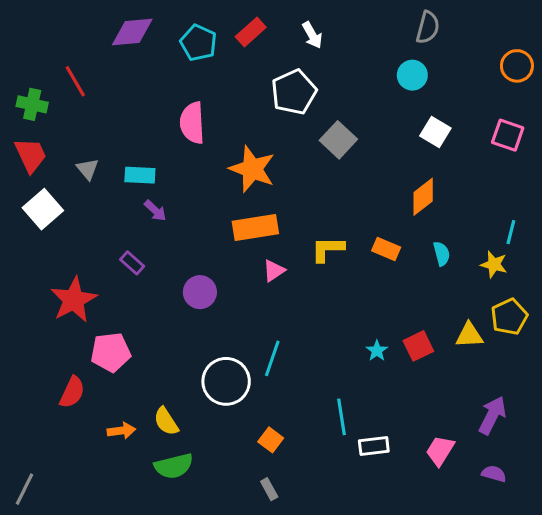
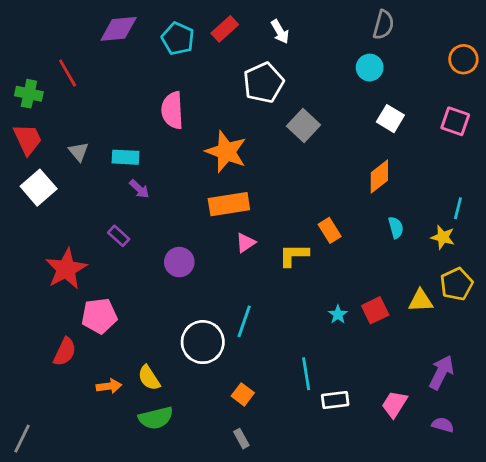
yellow L-shape: (328, 249) -> (294, 255), moved
orange rectangle: (386, 249) -> (330, 230), moved, turned 35

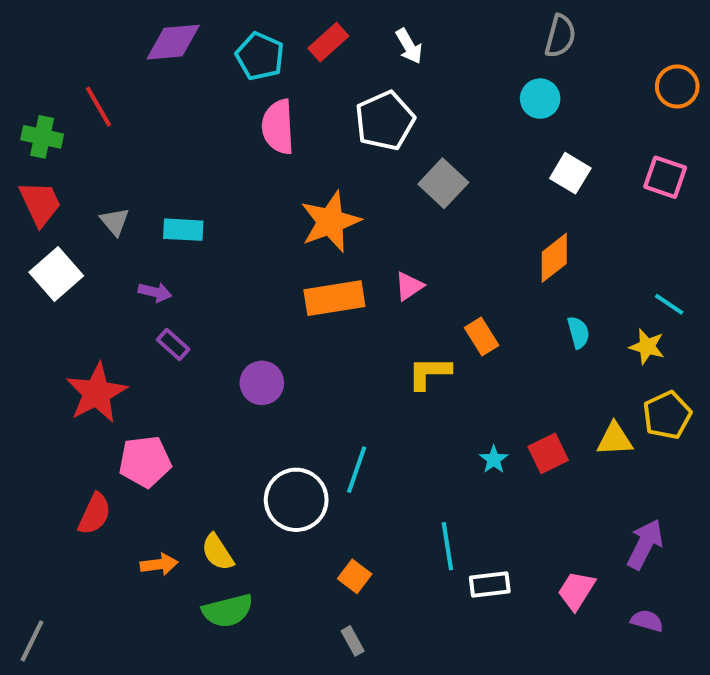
pink semicircle: (172, 110) -> (278, 127), moved
orange star: (226, 152) -> (330, 222), turned 30
purple arrow: (139, 189) -> (155, 292), moved, turned -30
cyan line: (458, 208) -> (669, 304), turned -70
pink triangle: (245, 243) -> (409, 286), moved

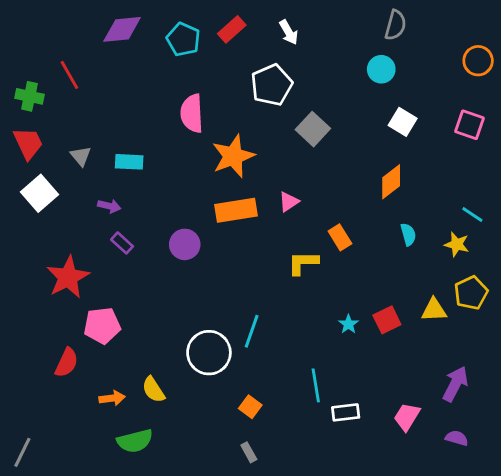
pink semicircle: (278, 127) -> (192, 113), moved
purple circle: (262, 383) -> (185, 244), moved
green semicircle: (228, 611) -> (135, 441), moved

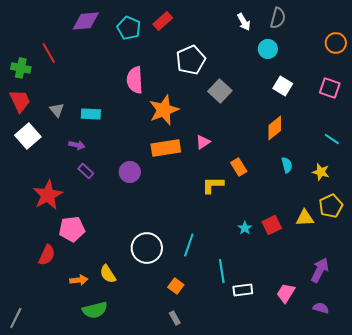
white arrow: (289, 32) -> (244, 22), moved
cyan line: (472, 215) -> (332, 139), moved
cyan line: (252, 331) -> (189, 245), moved

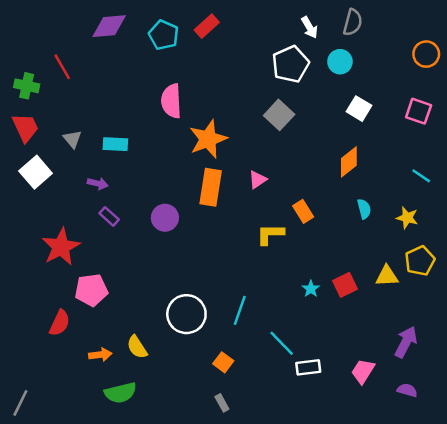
white pentagon: (191, 60) -> (290, 64), moved
orange rectangle: (166, 148) -> (211, 187), turned -72
cyan line: (222, 271) -> (282, 343), turned -35

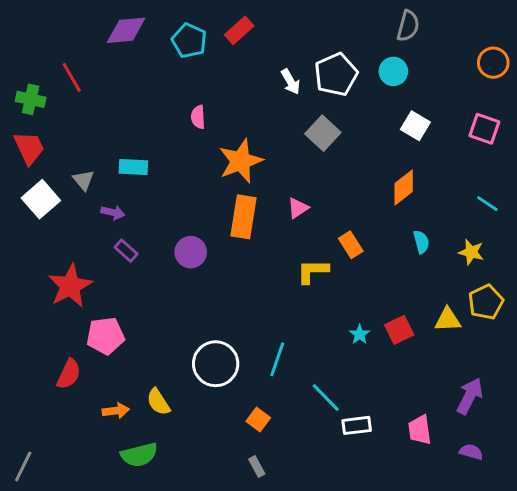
white arrow: (310, 27) -> (291, 82), moved
pink semicircle: (171, 101) -> (198, 117), size x0.6
gray triangle: (72, 139) -> (83, 180), moved
pink trapezoid: (363, 371) -> (420, 430), turned -40

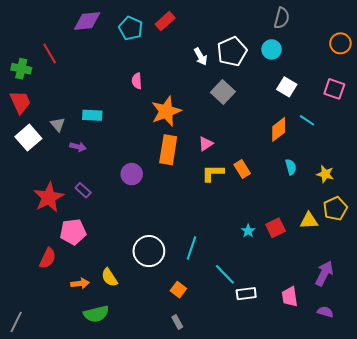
cyan line: (487, 204) -> (307, 120), moved
purple rectangle: (126, 251) -> (83, 190), moved
yellow L-shape: (313, 271) -> (213, 173), moved

